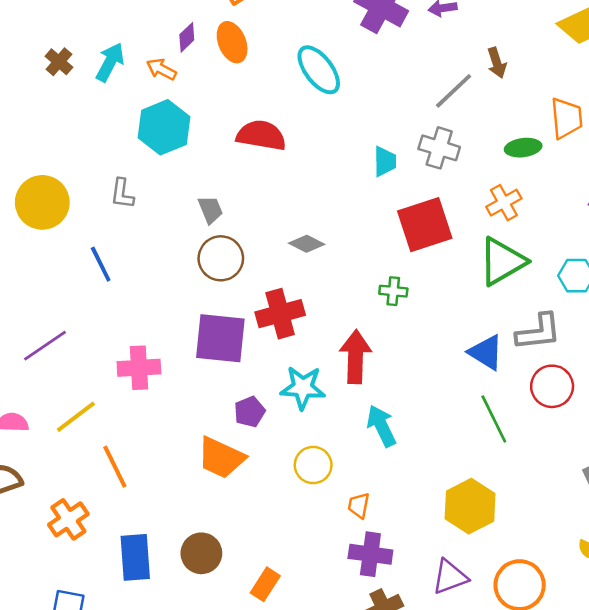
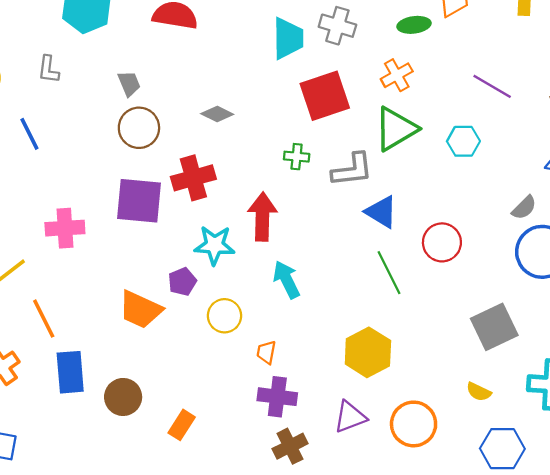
cyan trapezoid: (385, 161) -> (288, 38), size x1.5
gray L-shape: (539, 332) -> (352, 170), moved
purple pentagon: (250, 412) -> (182, 282), moved
blue rectangle: (135, 557) -> (70, 372), moved

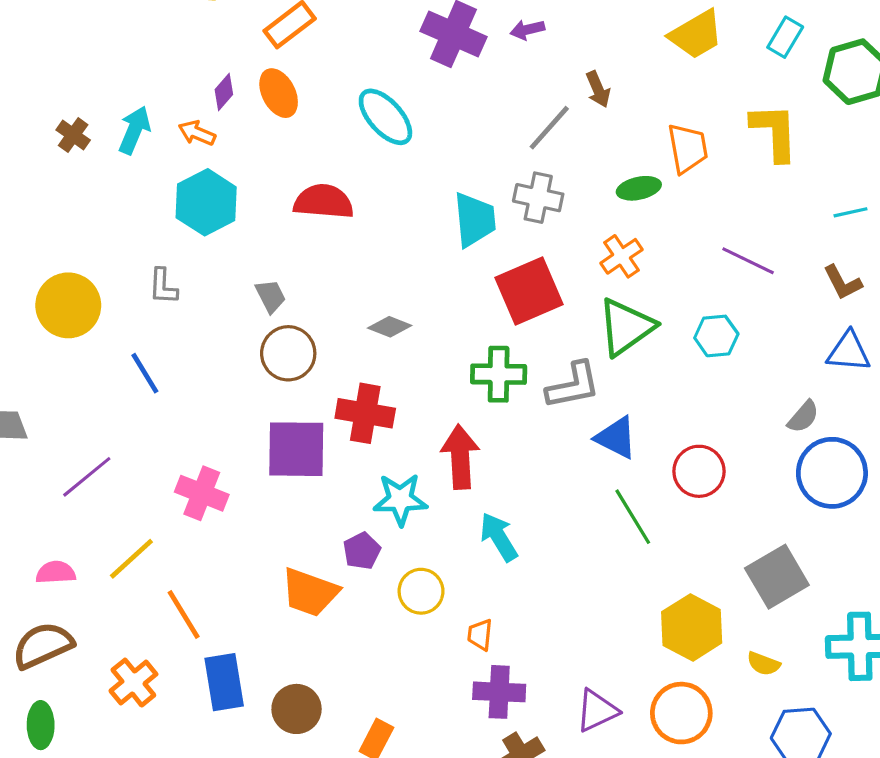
green cross: (297, 157) -> (499, 374), size x1.6
red cross: (193, 178) -> (365, 413), turned 30
pink cross: (65, 228) -> (202, 493), turned 30
yellow hexagon: (368, 352) -> (692, 627), moved

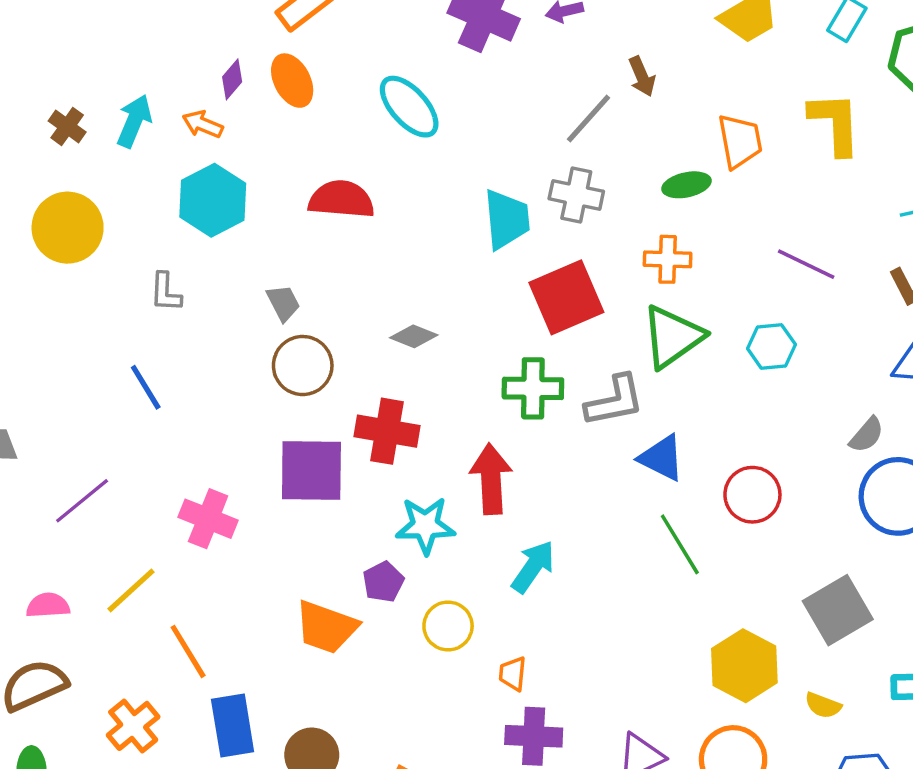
orange cross: (621, 256) -> (668, 259), turned 36
yellow circle: (68, 305) -> (68, 228), moved
cyan arrow: (499, 537) -> (533, 567), turned 66

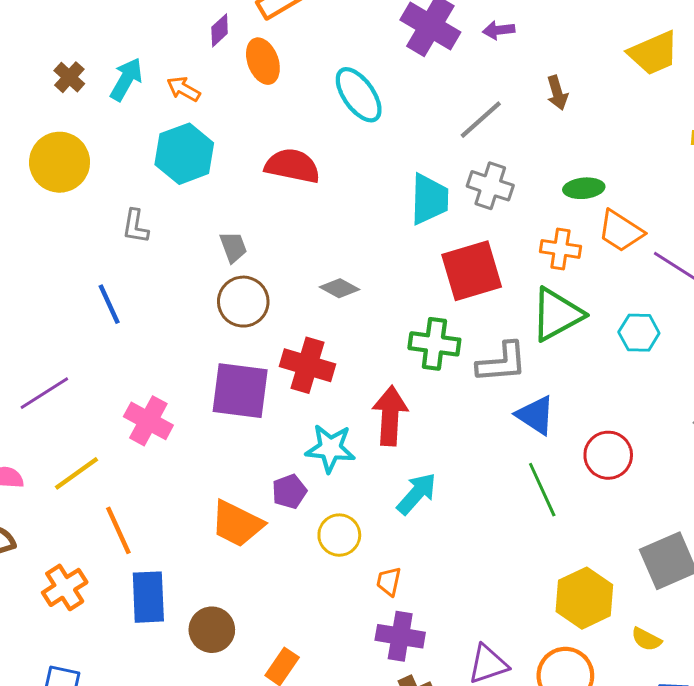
purple diamond: (232, 79) -> (220, 30), moved
gray line: (589, 119) -> (481, 120), moved
orange trapezoid: (740, 141) -> (621, 231), moved, turned 126

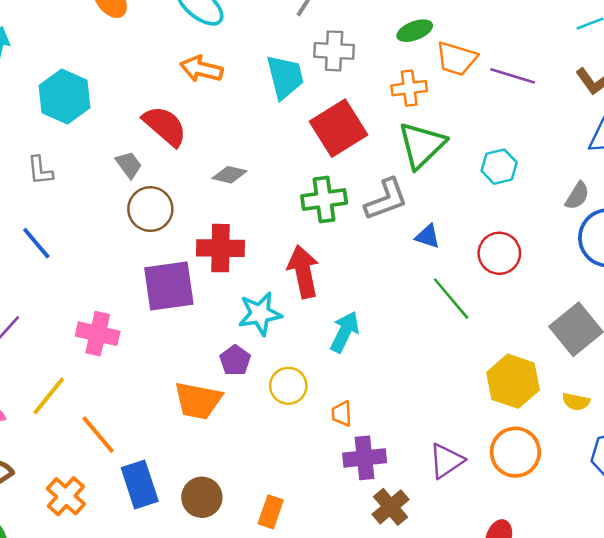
orange arrow: (183, 89) -> (201, 69), moved, size x1.4
red semicircle: (292, 166) -> (165, 126), moved, turned 45
cyan hexagon: (639, 333) -> (499, 167), moved
blue triangle: (536, 415) -> (428, 236), size x0.7

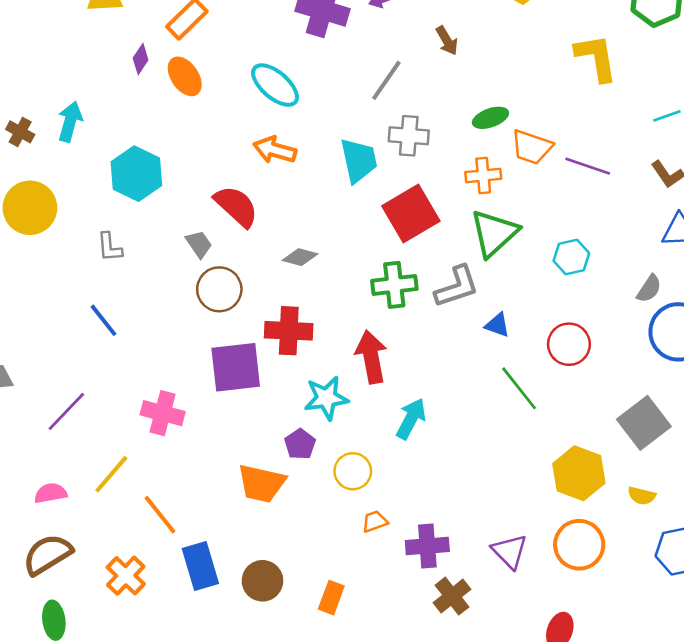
orange trapezoid: (342, 414) -> (375, 521), moved, turned 72
purple triangle: (446, 461) -> (510, 551), turned -42

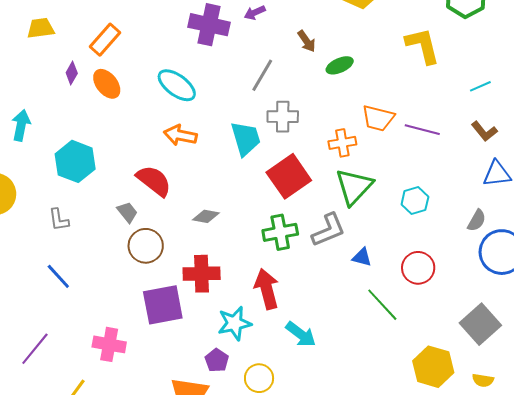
green ellipse: (490, 118) -> (340, 65), moved
cyan arrow: (411, 419) -> (301, 334), turned 104

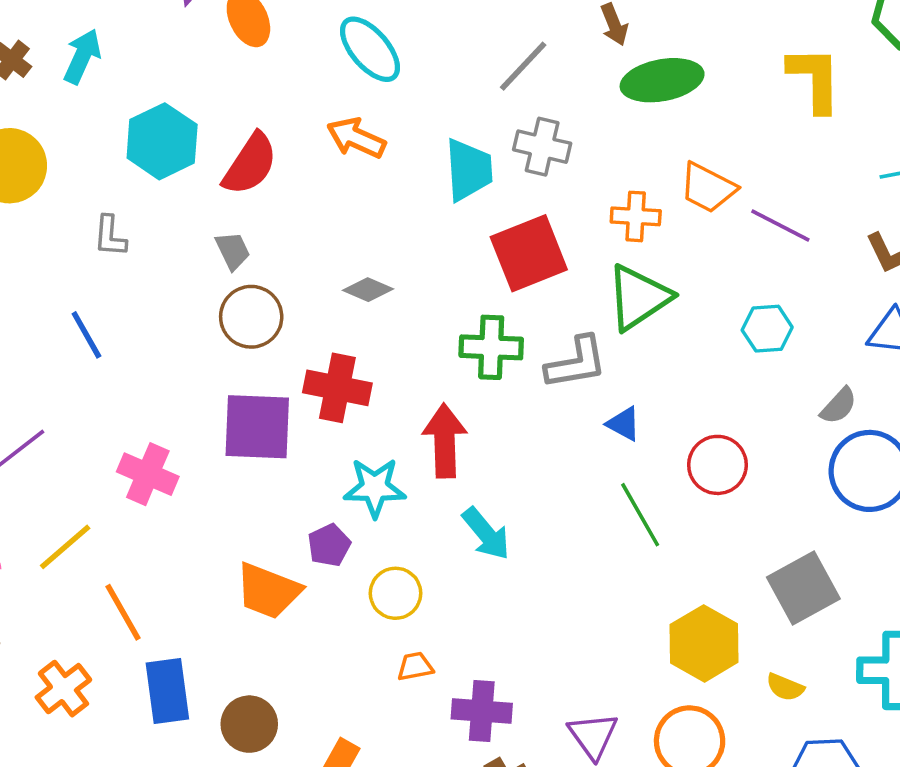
green ellipse: (340, 65) -> (662, 80), size x1.6
red semicircle: (154, 181) -> (250, 164), moved, turned 72
cyan hexagon: (415, 201) -> (767, 329), moved

